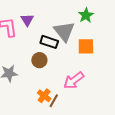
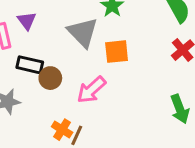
black rectangle: (49, 42) -> (30, 65), moved
pink arrow: (74, 80) -> (91, 90), moved

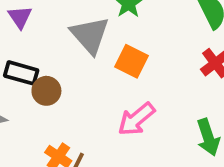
orange square: (117, 52) -> (132, 61), turned 30
pink arrow: (91, 90) -> (136, 119), moved

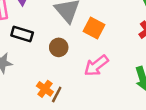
brown circle: (46, 91) -> (59, 47), moved

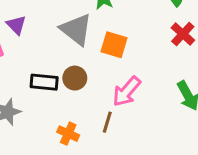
black rectangle: (22, 34) -> (44, 82), moved
brown line: (57, 95) -> (107, 122), moved

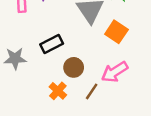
brown circle: (75, 78) -> (74, 67), moved
black rectangle: (44, 82) -> (52, 44), turned -50

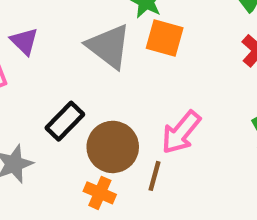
orange square: (116, 32) -> (165, 38), moved
brown circle: (74, 67) -> (113, 147), size x1.5

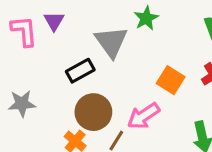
orange square: (165, 38) -> (171, 80), moved
black rectangle: (65, 121) -> (80, 71), moved

